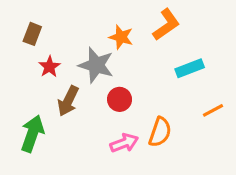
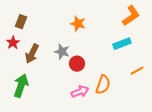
orange L-shape: (166, 25) -> (131, 16), moved
gray star: (96, 65) -> (62, 52), moved, size x0.7
red star: (49, 67) -> (13, 43), moved
brown arrow: (68, 101) -> (32, 54), moved

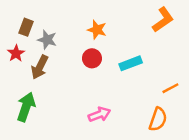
cyan rectangle: (122, 44) -> (131, 63), moved
gray star: (62, 52) -> (47, 40), moved
red circle: (77, 64) -> (92, 58), moved
orange semicircle: (103, 85) -> (158, 119), moved

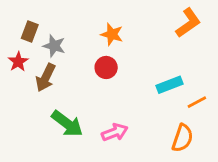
cyan rectangle: (131, 63) -> (169, 85), moved
green arrow: (26, 107) -> (67, 124), moved, turned 108

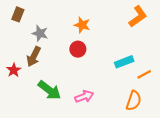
brown rectangle: (30, 31) -> (18, 14), moved
red star: (18, 62) -> (14, 70), moved

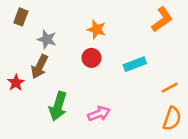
cyan rectangle: (124, 62) -> (135, 64), moved
green arrow: (49, 90) -> (58, 106), turned 70
orange semicircle: (134, 101) -> (172, 119), moved

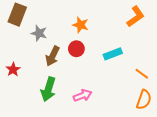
brown rectangle: (21, 17) -> (17, 15), size x1.5
brown arrow: (39, 67) -> (53, 56), moved
orange line: (170, 88) -> (142, 74), turned 64

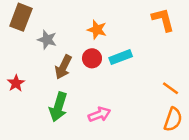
orange L-shape: (136, 17) -> (163, 20), turned -70
cyan rectangle: (113, 54) -> (121, 57), moved

